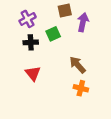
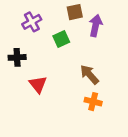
black cross: (31, 42) -> (17, 57), moved

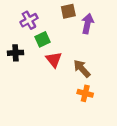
green square: (61, 39) -> (42, 39), moved
red triangle: (38, 84) -> (54, 60), moved

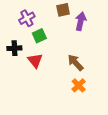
red triangle: (54, 60) -> (35, 61), moved
orange cross: (85, 93) -> (79, 85), turned 32

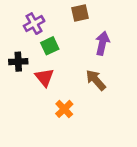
purple arrow: (81, 21) -> (102, 43), moved
orange cross: (79, 85) -> (64, 109), moved

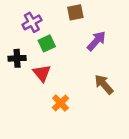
purple arrow: (102, 43) -> (96, 41), turned 30
brown arrow: (96, 80) -> (104, 84), moved

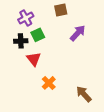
black cross: (17, 58) -> (21, 41), moved
brown arrow: (104, 84) -> (84, 94), moved

